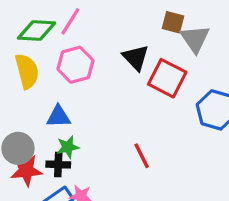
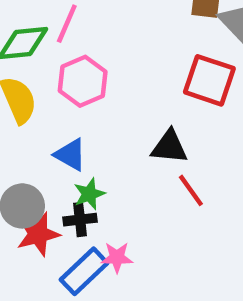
black triangle: (136, 58) -> (169, 147), moved, turned -32
blue triangle: (58, 117) -> (70, 155), turned 40

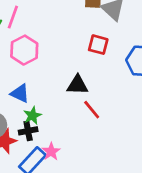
red square: (209, 80) -> (98, 45), size x0.7
pink star: (117, 257) -> (51, 152), turned -30

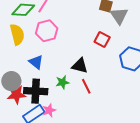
green star: (33, 116) -> (62, 82), moved
black cross: (28, 131) -> (36, 91), size x1.6

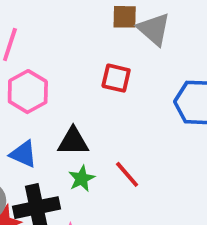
red square: (102, 39) -> (116, 78), moved
black triangle: (80, 66) -> (73, 141), moved

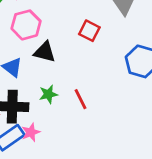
black triangle: (73, 141) -> (45, 52), moved

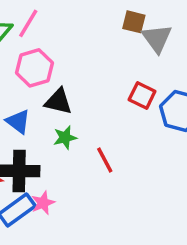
red square: (89, 31) -> (142, 95), moved
green star: (48, 94) -> (65, 138), moved

